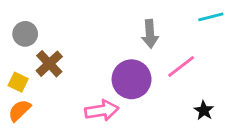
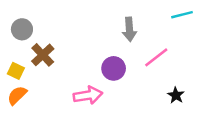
purple circle: (132, 79) -> (114, 68), size x0.7

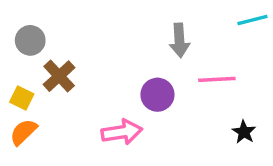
pink line: (156, 57) -> (217, 79), turned 35

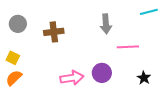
brown cross: (59, 76) -> (54, 32), moved, turned 36
purple circle: (157, 95) -> (102, 73), moved

